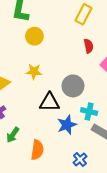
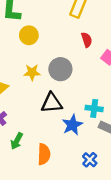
gray circle: (73, 86) -> (60, 69), moved

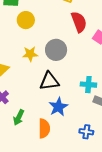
red semicircle: (87, 40) -> (79, 22), size x1.5
blue star: (72, 125) -> (58, 107), moved
blue cross: (90, 160) -> (86, 132), turned -32

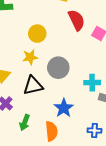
yellow circle: (26, 20) -> (37, 34), moved
gray circle: (56, 50) -> (58, 68), moved
black triangle: (49, 81) -> (33, 85), moved

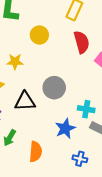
yellow circle: (37, 34) -> (39, 35), moved
yellow star: (30, 57) -> (15, 62), moved
blue star: (64, 108) -> (65, 128), moved

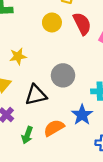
yellow circle: (39, 35) -> (52, 22), moved
orange semicircle: (36, 152) -> (54, 128), moved, turned -114

